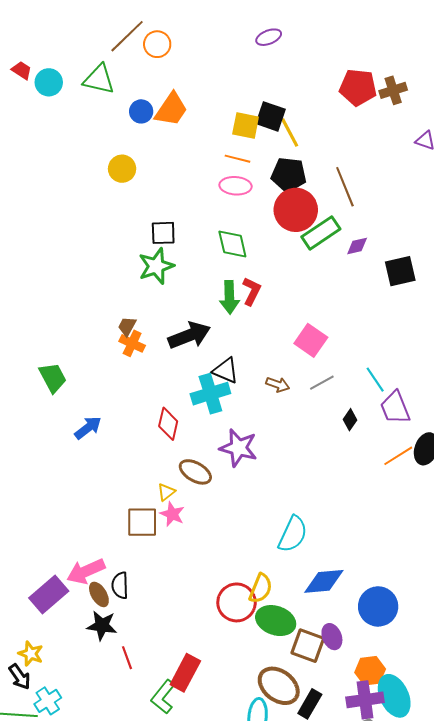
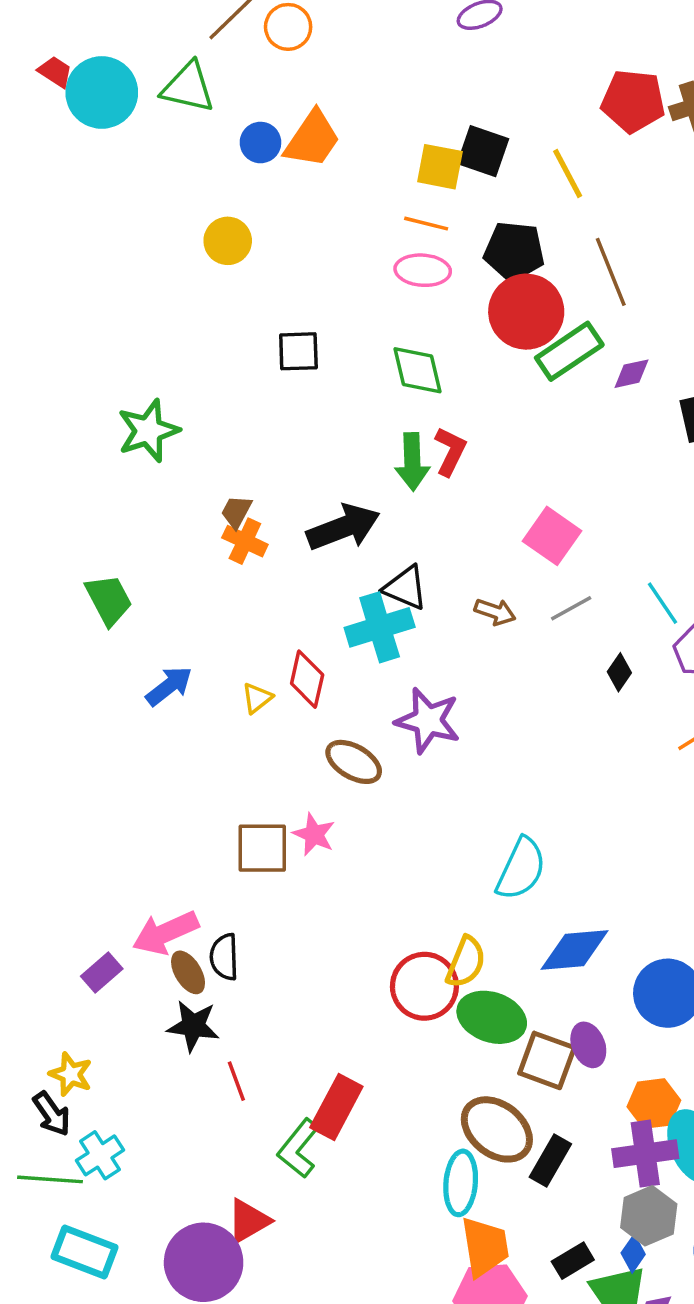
cyan circle: (49, 82) -> (102, 92), size x1.5
yellow line: (290, 133) -> (568, 174), moved
green star: (156, 266) -> (148, 431), moved
yellow triangle: (166, 492) -> (257, 698), moved
purple rectangle: (49, 594) -> (102, 972), size x0.6

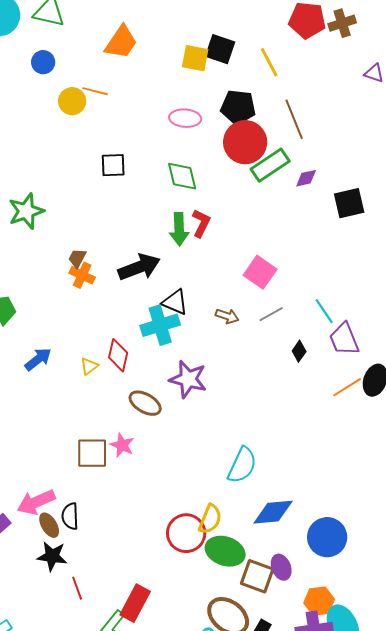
blue circle: (260, 143) -> (43, 62), moved
orange line: (426, 224) -> (95, 91), moved

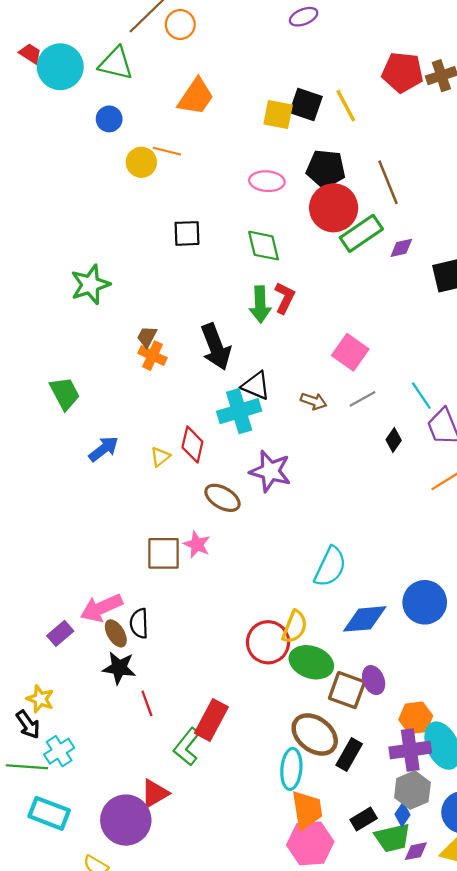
yellow line: (269, 62) -> (346, 106), moved
black arrow: (139, 267) -> (216, 347), turned 90
blue circle: (327, 537) -> (425, 602), moved

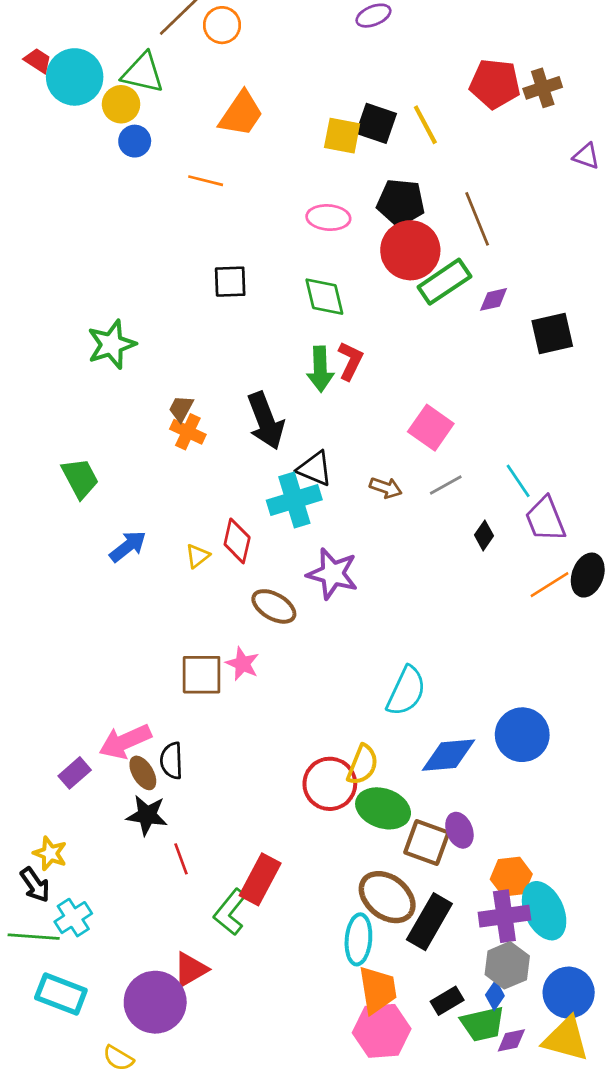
yellow circle: (141, 162) -> (121, 104), moved
black rectangle: (349, 754) -> (429, 922), size x1.4

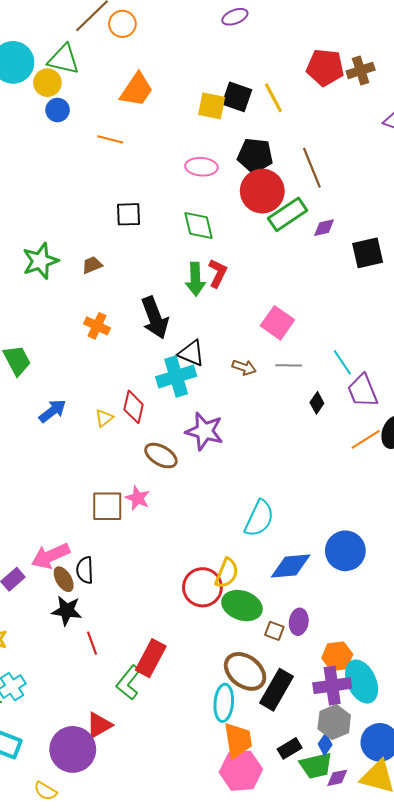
brown trapezoid: (181, 409) -> (92, 265), moved, turned 40
gray line: (446, 485) -> (289, 365), turned 30
purple ellipse: (459, 830) -> (299, 622), turned 30
brown square: (427, 843) -> (274, 631), size x0.6

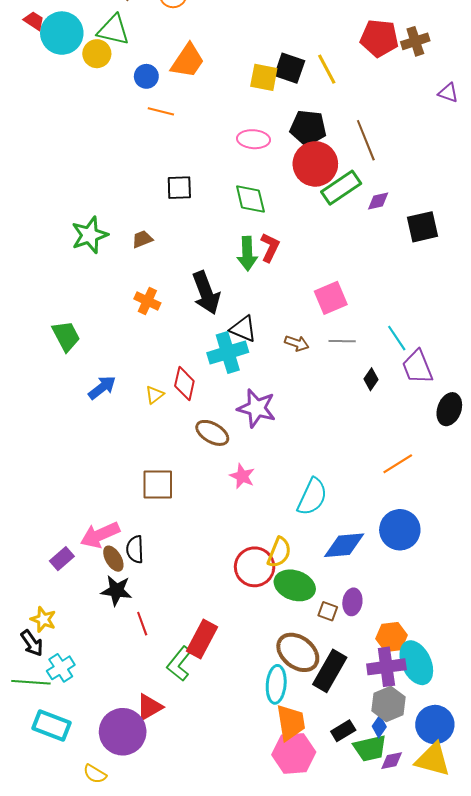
blue circle: (58, 110) -> (146, 76), moved
pink square: (277, 323) -> (331, 298), turned 32
orange line: (366, 439) -> (398, 464), moved
pink star: (138, 498) -> (242, 476), moved

